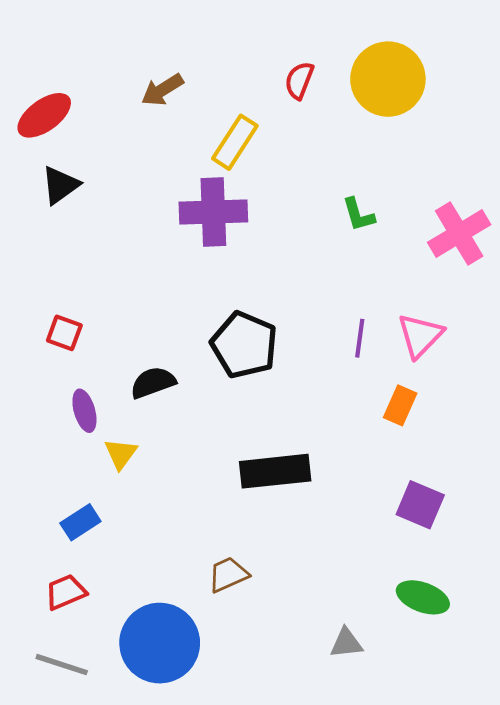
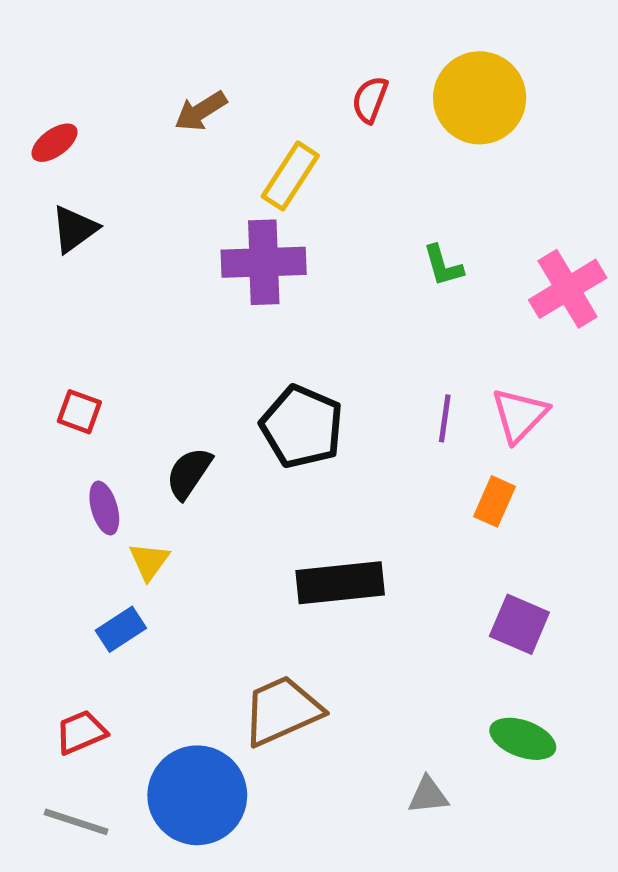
red ellipse: (44, 115) -> (54, 143), size x0.7
black semicircle: (153, 383) -> (189, 473), turned -36
blue rectangle: (80, 522) -> (121, 629), moved
brown trapezoid: (228, 575) -> (282, 711), size x1.6

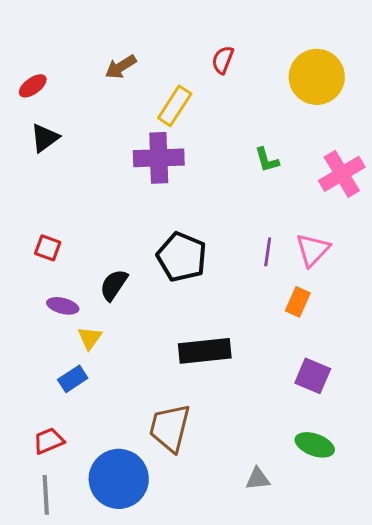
yellow circle: (480, 98) -> (317, 77), moved
purple ellipse: (104, 508) -> (63, 306), turned -60
brown trapezoid: (282, 711) -> (170, 428), turned -52
gray line: (76, 822) -> (46, 495), turned 69

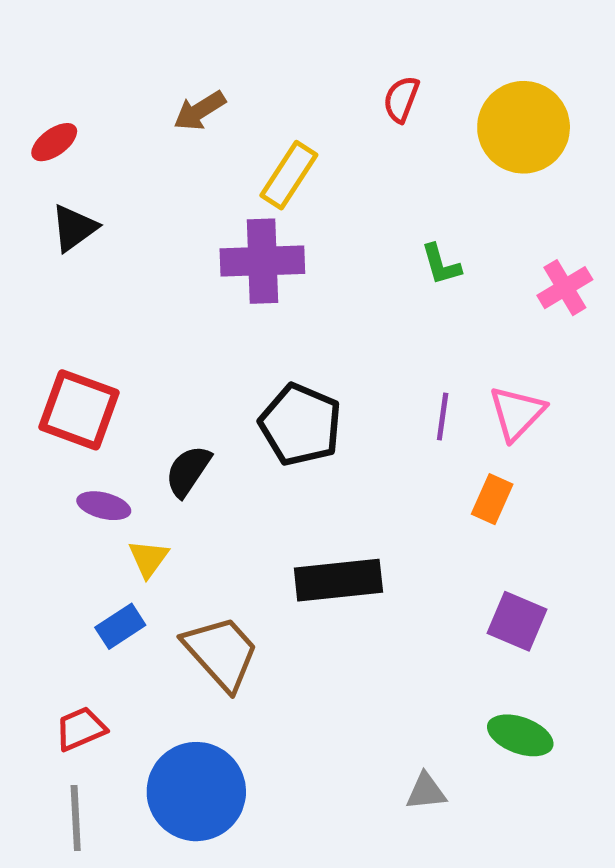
red semicircle: (223, 60) -> (401, 99), moved
pink cross: (342, 174) -> (565, 288), size x0.7
red square: (48, 248) -> (79, 410), size x1.8
brown trapezoid: (170, 428) -> (221, 653), moved, turned 124

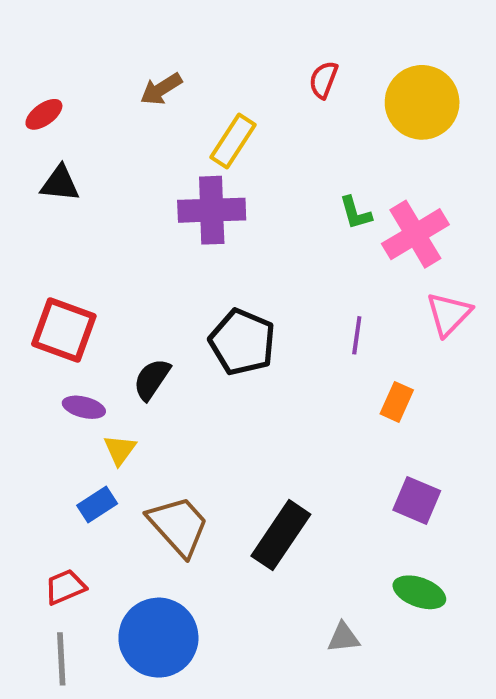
black triangle: (74, 228) -> (60, 184), turned 42
pink cross: (565, 288) -> (415, 234), moved, size x1.5
pink triangle: (517, 413) -> (449, 314), moved
black rectangle: (338, 580) -> (281, 535), moved, turned -50

